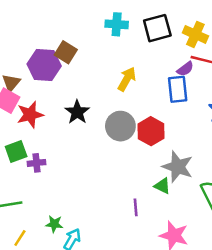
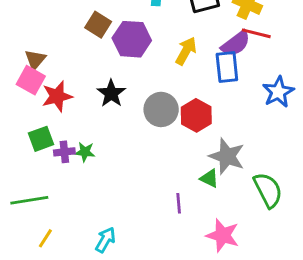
purple hexagon: (44, 65) -> (132, 39), moved
purple semicircle: (185, 69) -> (236, 44), size x1.5
yellow arrow: (127, 79) -> (186, 51), moved
green star: (54, 224) -> (85, 152), moved

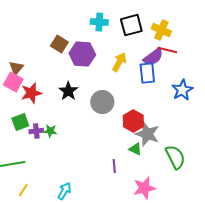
red hexagon: (196, 115) -> (133, 121), moved
pink star: (223, 235) -> (144, 188), turned -30

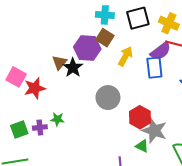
brown square: (59, 44) -> (105, 38), moved
brown triangle: (16, 68) -> (59, 62), moved
black star: (68, 91) -> (73, 68), moved
green square: (20, 122) -> (19, 130), moved
green star: (50, 131) -> (57, 119), moved

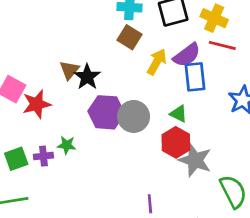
purple hexagon: (87, 48) -> (106, 112), moved
purple semicircle: (161, 51) -> (187, 55), moved
green triangle: (142, 146) -> (179, 114), moved

